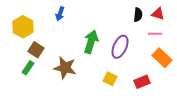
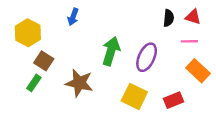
yellow square: (110, 79) -> (134, 96), size x1.5

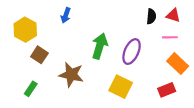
green rectangle: (34, 83) -> (31, 89), moved
red rectangle: (173, 100) -> (167, 90), moved

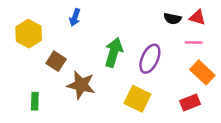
black semicircle: (151, 16) -> (172, 19), turned 96
brown square: (39, 55) -> (56, 61), moved
green rectangle: (31, 89) -> (35, 101), turned -32

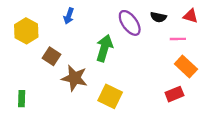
red triangle: (197, 17) -> (191, 16), moved
purple ellipse: (150, 59) -> (130, 23), moved, turned -60
yellow square: (137, 99) -> (110, 96), moved
green rectangle: (35, 101) -> (22, 99), moved

